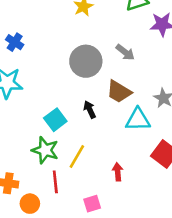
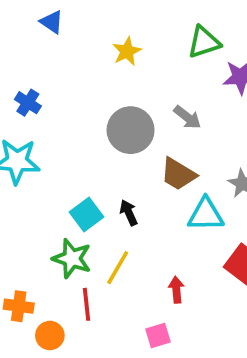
black arrow: (90, 110) -> (129, 213), moved
pink square: (92, 204) -> (158, 335), moved

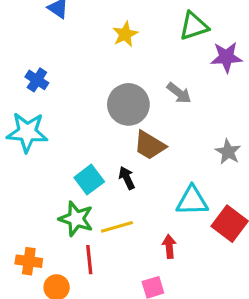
brown trapezoid: (178, 174) -> (150, 145), moved
cyan triangle: (206, 214) -> (192, 201), moved
yellow line: (118, 268) -> (117, 227), turned 44

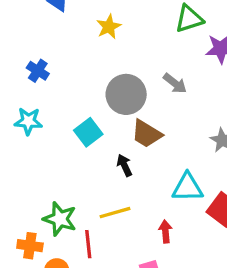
yellow star: (125, 34) -> (109, 27), moved
cyan star: (27, 132) -> (28, 121), size x0.7
cyan square: (89, 180) -> (88, 132), moved
green star: (76, 219) -> (60, 219), moved

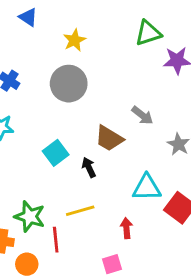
gray arrow: (175, 83) -> (142, 115), moved
gray circle: (126, 94) -> (69, 84), moved
cyan square: (88, 132) -> (56, 153), moved

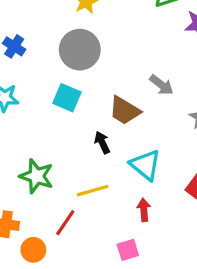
cyan square: (56, 153) -> (67, 98), moved, turned -30
cyan triangle: (147, 188) -> (145, 165), moved, turned 40
green star: (30, 216) -> (37, 176), moved
red line: (56, 240) -> (65, 223), turned 40

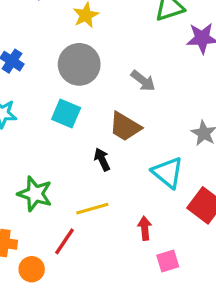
gray arrow: (161, 85) -> (143, 81), moved
cyan triangle: (145, 165) -> (168, 173), moved
pink square: (128, 250) -> (168, 261), moved

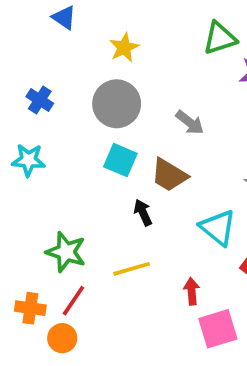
cyan square: (66, 114) -> (120, 160), moved
red line: (64, 241) -> (73, 301), moved
pink square: (168, 261) -> (218, 329), size x1.5

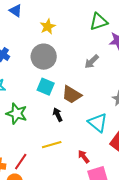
gray arrow: (190, 123) -> (92, 62), moved, turned 98
green star: (66, 252) -> (17, 114), moved
red arrow: (192, 291) -> (84, 157), turned -32

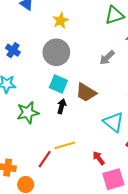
green star: (17, 114) -> (28, 113), turned -30
black arrow: (58, 115) -> (62, 106), moved, turned 40
red line: (21, 162) -> (45, 159), moved

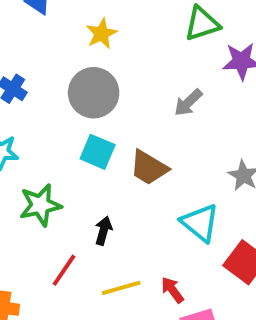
black arrow: (62, 106) -> (103, 231), moved
yellow line: (65, 145) -> (121, 288), moved
red line: (45, 159) -> (64, 270), moved

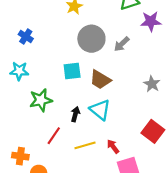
gray circle: (94, 93) -> (91, 39), moved
cyan square: (98, 152) -> (72, 71), turned -30
cyan triangle: (200, 223) -> (100, 110), moved

